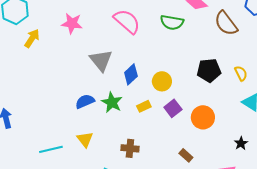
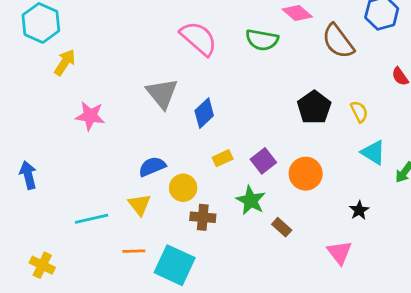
pink star: (72, 23) -> (90, 116), moved
black pentagon: (209, 70) -> (314, 107), turned -30
yellow circle: (162, 81) -> (183, 188), moved
blue semicircle: (85, 101) -> (152, 167), moved
green star: (112, 102) -> (251, 200), moved

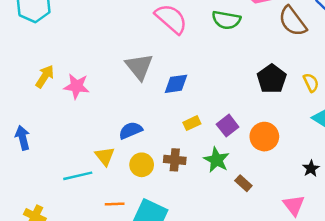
yellow arrow: (65, 62) -> (45, 76), moved
blue diamond: (204, 113) -> (176, 84), turned 35
yellow circle: (183, 188) -> (142, 165), moved
yellow triangle: (139, 205) -> (105, 156), moved
brown cross: (203, 217) -> (175, 160), moved

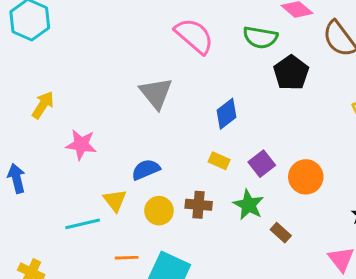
black pentagon: (272, 79) -> (291, 73), moved
blue diamond: (176, 84) -> (227, 114), moved, turned -30
pink star: (77, 86) -> (81, 145), moved
yellow rectangle: (192, 123) -> (219, 161), turned 49

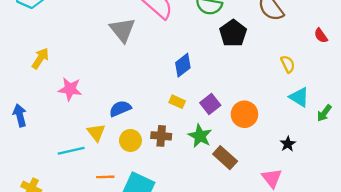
gray triangle: (156, 93) -> (122, 30), moved
brown rectangle: (281, 233) -> (225, 158), size x1.5

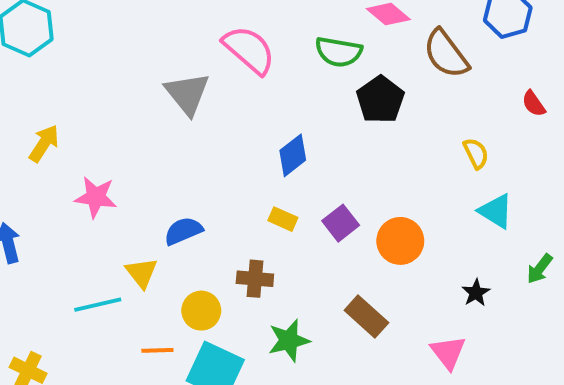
green arrow: (324, 113) -> (540, 269), moved
green star: (200, 136) -> (289, 340), moved, turned 30
yellow circle: (130, 140) -> (201, 311), moved

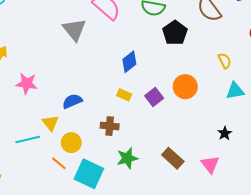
cyan triangle: (496, 211) -> (235, 91), turned -42
orange circle: (400, 241) -> (185, 87), moved
yellow circle: (201, 311) -> (71, 143), moved
brown rectangle: (366, 317) -> (173, 158), moved
orange line: (157, 350) -> (59, 163), turned 42

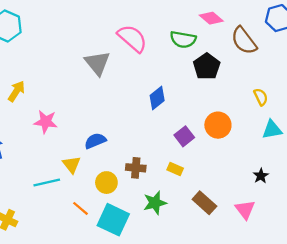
yellow rectangle: (124, 95) -> (175, 169), moved
yellow circle: (71, 143) -> (106, 183), moved

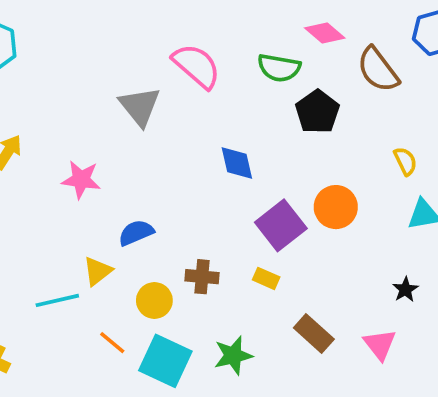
blue diamond: (157, 98) -> (237, 163), turned -65
pink star: (46, 122) -> (81, 180), moved
purple square: (184, 136) -> (281, 225), size x1.5
yellow triangle: (72, 164) -> (98, 271), turned 30
green star: (155, 203) -> (233, 355), moved

